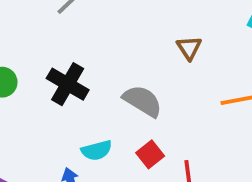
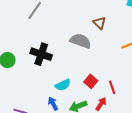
gray semicircle: (143, 101) -> (80, 41), moved

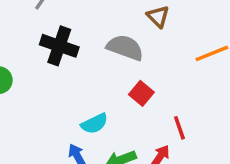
black cross: (41, 54) -> (59, 46), moved
red square: (91, 81) -> (141, 93), moved

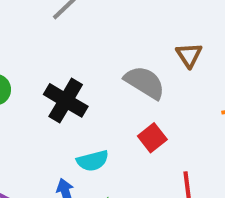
black cross: (59, 46) -> (66, 100), moved

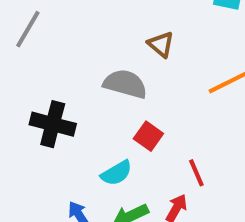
cyan semicircle: (93, 161) -> (116, 173), moved

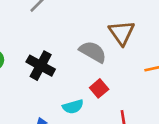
brown triangle: (161, 44) -> (122, 33), size x1.5

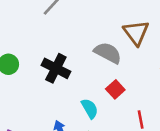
cyan semicircle: (73, 107) -> (90, 108), turned -102

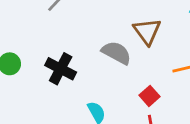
red square: (115, 89) -> (149, 96), moved

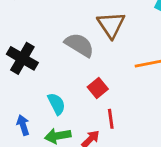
red square: (149, 96) -> (98, 88), moved

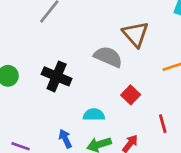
cyan semicircle: (56, 104) -> (94, 115), turned -55
red line: (111, 119) -> (163, 124), moved

